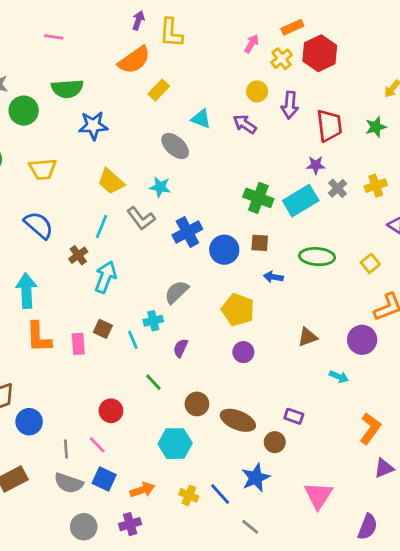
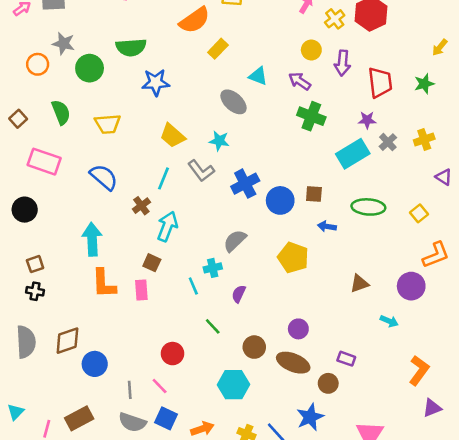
green cross: (258, 198) -> (311, 116), moved
brown square: (103, 329) -> (152, 263), moved
purple circle: (243, 352) -> (298, 329), moved

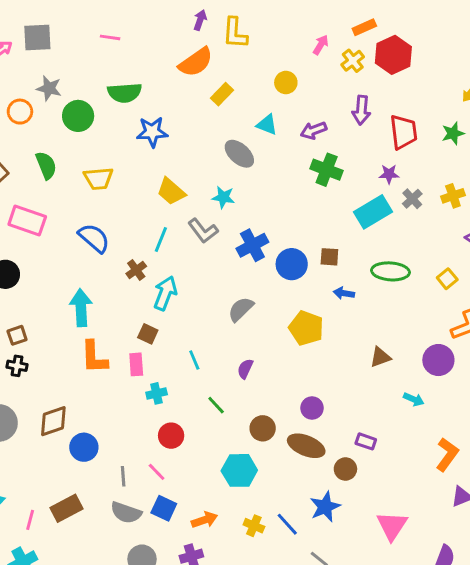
yellow circle: (311, 50) -> (286, 83), moved
purple arrow: (300, 81) -> (313, 130), turned -55
cyan cross: (213, 268) -> (157, 393), moved

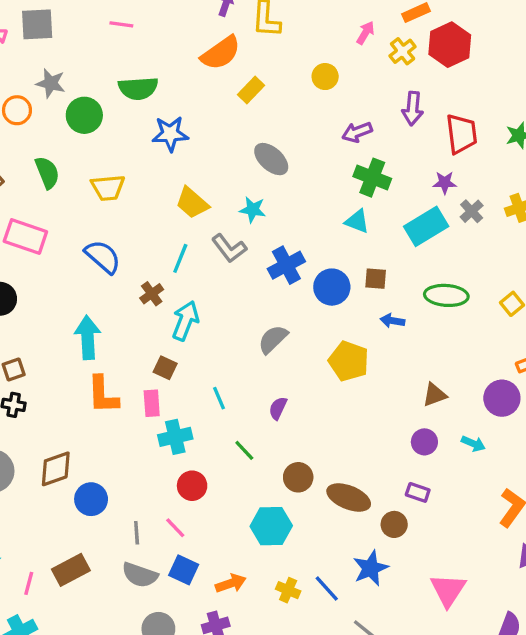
cyan triangle: (267, 125) -> (357, 221), moved
cyan cross: (157, 393) -> (175, 437), size x1.4
purple circle: (312, 408) -> (424, 442), moved

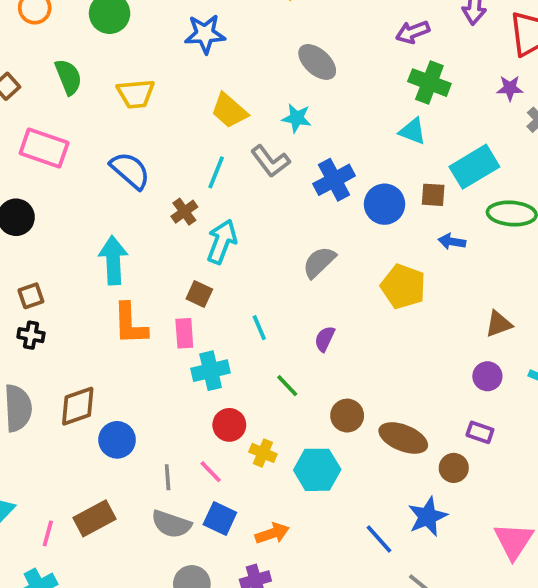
cyan rectangle: (426, 226) -> (474, 167), moved
yellow cross: (288, 590) -> (263, 453), moved

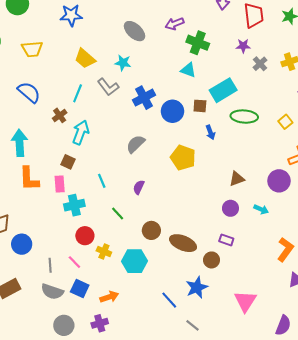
purple arrow: (413, 32) -> (175, 24), moved
blue arrow: (452, 242) -> (210, 132), turned -120

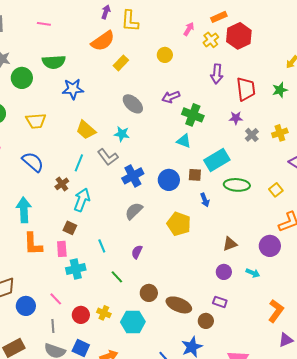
blue cross: (144, 98) -> (133, 176), moved
red circle: (85, 236) -> (81, 315), moved
pink line: (74, 262) -> (56, 299), moved

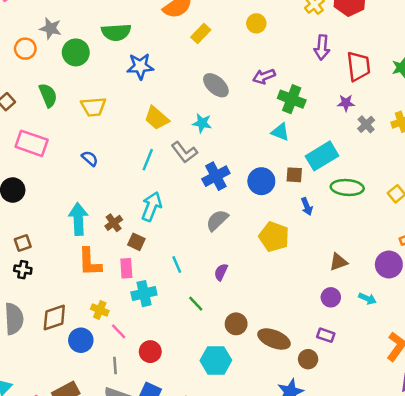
blue semicircle: (33, 162) -> (90, 158), size x0.6
brown cross: (62, 184) -> (114, 223), moved
yellow cross: (104, 313) -> (100, 310), moved

